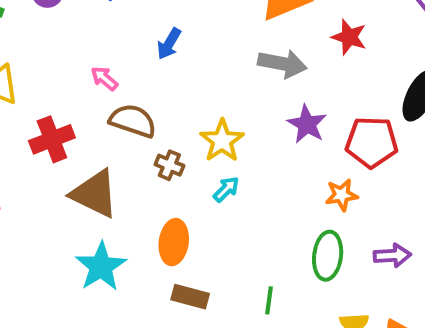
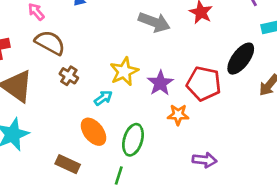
purple star: (307, 124) -> (160, 83), moved
yellow star: (222, 141) -> (124, 72), moved
orange ellipse: (174, 242) -> (93, 132), moved, turned -56
green ellipse: (328, 256) -> (133, 140), moved

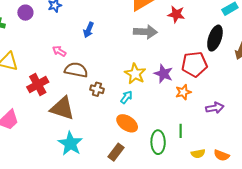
green ellipse: (133, 140) -> (158, 142), moved
purple arrow: (204, 160) -> (215, 108), moved
brown rectangle: (68, 164) -> (116, 152), turned -60
green line: (119, 176) -> (181, 131), moved

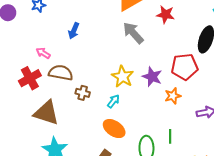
gray arrow: (145, 32) -> (133, 33), turned -135
red cross: (38, 85) -> (30, 78), moved

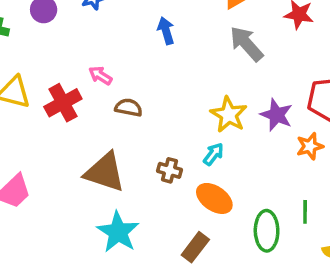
blue arrow: (74, 31) -> (166, 31), moved, turned 140
brown semicircle: (61, 73) -> (129, 108), size x0.7
red cross: (30, 78) -> (63, 103), moved
brown cross: (83, 93) -> (170, 170), moved

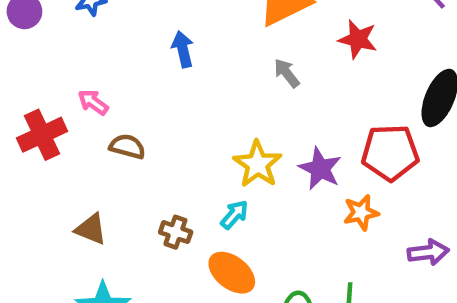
gray arrow: (246, 44) -> (287, 73), size x0.6
brown triangle: (105, 172) -> (91, 229), size x0.6

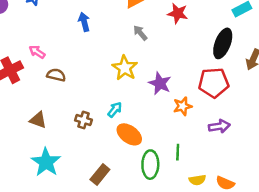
red pentagon: (390, 153) -> (214, 83), moved
yellow star: (258, 164) -> (125, 68), moved
orange ellipse: (232, 273) -> (129, 134), moved

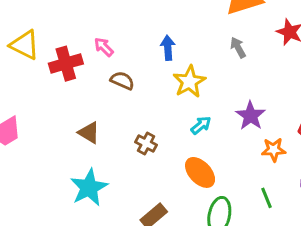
blue arrow: (84, 22) -> (168, 48), moved
yellow star: (125, 68) -> (189, 82), moved
cyan arrow: (115, 110) -> (201, 125), moved
green line: (178, 152) -> (267, 198), moved, turned -35

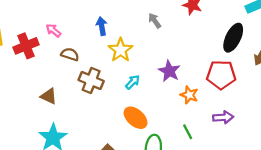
brown cross: (146, 144) -> (91, 80), moved, size x1.5
orange star: (274, 150) -> (189, 95), turned 30

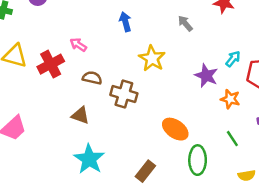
blue arrow: (102, 26) -> (125, 22), moved
brown semicircle: (70, 54) -> (92, 78), moved
cyan arrow: (133, 82) -> (233, 59), moved

